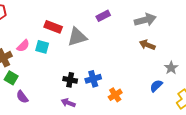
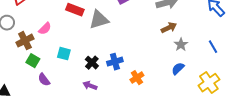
brown arrow: (147, 45) -> (169, 28), turned 133
cyan square: (42, 47) -> (64, 54), moved
gray star: (171, 68) -> (181, 45), moved
black cross: (70, 80) -> (92, 63), turned 32

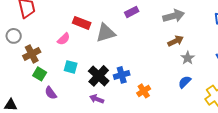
pink semicircle: (45, 29) -> (64, 39), moved
black cross: (92, 63) -> (99, 76), size x1.5

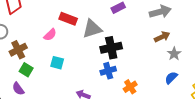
black cross: (99, 76) -> (111, 48), moved, turned 35
purple semicircle: (51, 93) -> (18, 89), moved

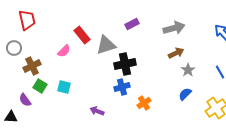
red rectangle: (68, 19) -> (82, 35), turned 30
cyan square: (57, 63) -> (64, 87), moved
purple semicircle: (18, 89) -> (25, 100), moved

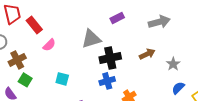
red rectangle: (82, 35) -> (34, 25), moved
brown arrow: (176, 53) -> (147, 54), moved
cyan square: (64, 87) -> (62, 79), moved
blue semicircle: (185, 94) -> (178, 88), moved

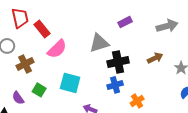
pink semicircle: (49, 45) -> (57, 49), size x1.5
cyan square: (62, 79) -> (70, 83), size x1.5
green square: (25, 80) -> (39, 90), moved

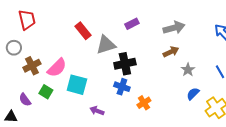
red rectangle: (42, 29) -> (83, 31), moved
pink semicircle: (57, 49) -> (57, 68), moved
brown arrow: (155, 58) -> (171, 52), moved
blue cross: (115, 85) -> (122, 87), turned 35

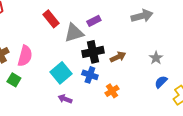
purple rectangle: (132, 24) -> (94, 21), moved
brown arrow: (171, 52) -> (118, 57), moved
pink semicircle: (57, 68) -> (25, 56), turned -30
cyan square: (77, 85) -> (61, 73), moved, turned 35

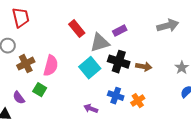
black cross: (93, 52) -> (119, 62), turned 30
brown arrow: (118, 57) -> (144, 67), turned 35
cyan square: (61, 73) -> (90, 68), moved
blue cross: (90, 75) -> (116, 96), moved

